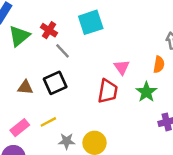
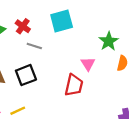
gray line: (63, 51) -> (34, 46), turned -32
green star: (146, 92) -> (109, 41), moved

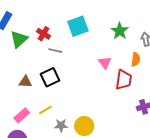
green star: (109, 41) -> (120, 31), moved
red trapezoid: (74, 85) -> (124, 80), moved

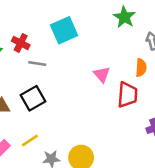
green star: (120, 31) -> (124, 17), moved

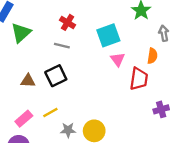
cyan square: (64, 30) -> (108, 35), moved
red cross: (21, 43) -> (67, 22), moved

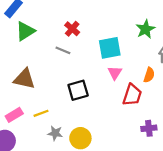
black square: (56, 76) -> (78, 90), moved
brown triangle: (28, 81) -> (24, 79), size x1.5

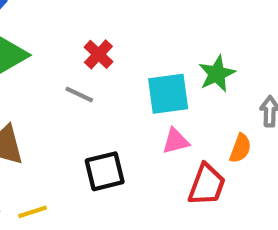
green star: (145, 29) -> (217, 74), moved
pink triangle: (115, 73) -> (176, 141), turned 40

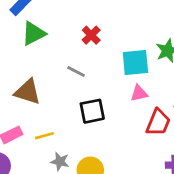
gray line: (79, 95) -> (76, 71), moved

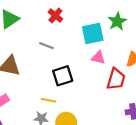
pink triangle: (139, 93) -> (98, 58), turned 32
yellow line: (44, 136) -> (49, 100), moved, turned 32

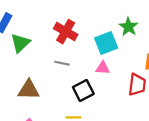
red cross: (55, 16) -> (66, 32), size x1.5
pink triangle: (98, 58) -> (103, 68), moved

